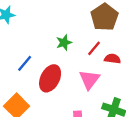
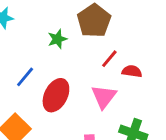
brown pentagon: (104, 17) -> (94, 21), moved
green star: (64, 43) -> (57, 39), moved

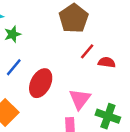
green star: (57, 39) -> (13, 34), moved
pink triangle: (104, 97) -> (80, 99), moved

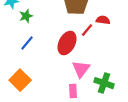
red semicircle: (107, 62) -> (103, 20), moved
red ellipse: (41, 83) -> (67, 43), moved

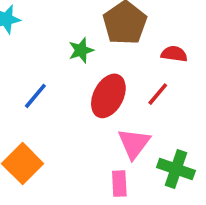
green star: (26, 16) -> (81, 50), moved
red line: (87, 30) -> (158, 94), moved

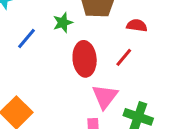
blue line: (35, 96) -> (27, 39), moved
red ellipse: (108, 96) -> (85, 59), turned -32

